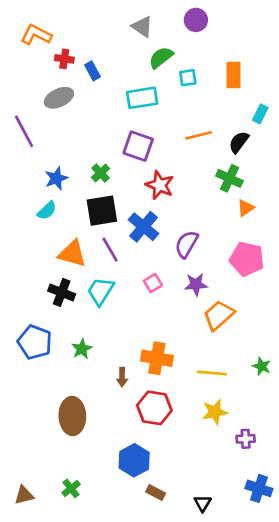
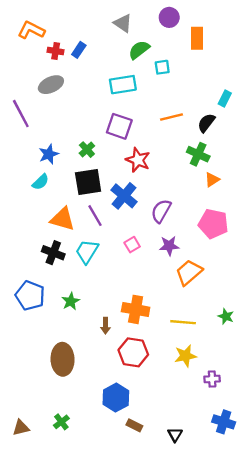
blue rectangle: (93, 71) -> (79, 50), moved, turned 63
orange rectangle: (233, 75) -> (197, 38), moved

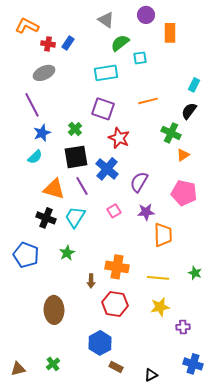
purple line: (21, 114) -> (32, 105), moved
black semicircle: (206, 123) -> (189, 111), moved
orange trapezoid: (189, 272) -> (163, 235), turned 130
green star: (71, 301) -> (67, 253), moved
black triangle: (175, 435) -> (151, 375), turned 32

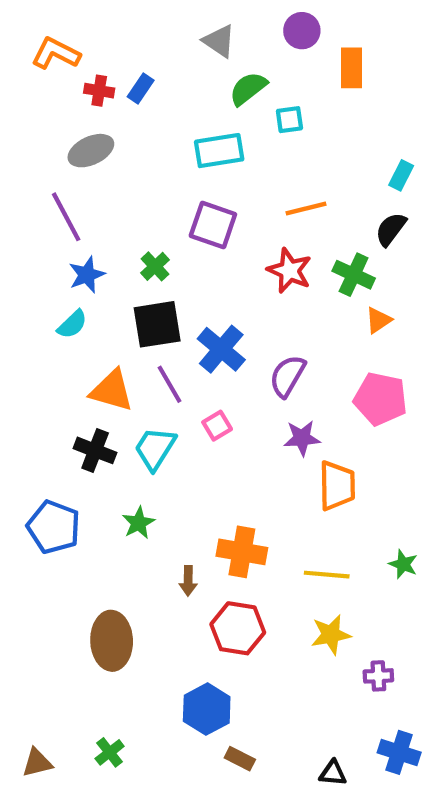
red star: (119, 138) -> (289, 271), moved
pink square: (114, 211) -> (217, 426), moved
black triangle: (151, 375) -> (333, 773), moved, turned 32

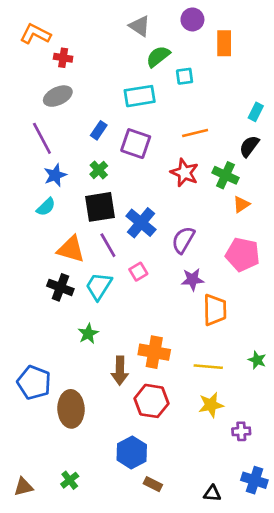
blue rectangle: (141, 89) -> (99, 130), moved
blue pentagon: (54, 527) -> (34, 382), moved
brown arrow: (188, 581) -> (120, 371), size x1.5

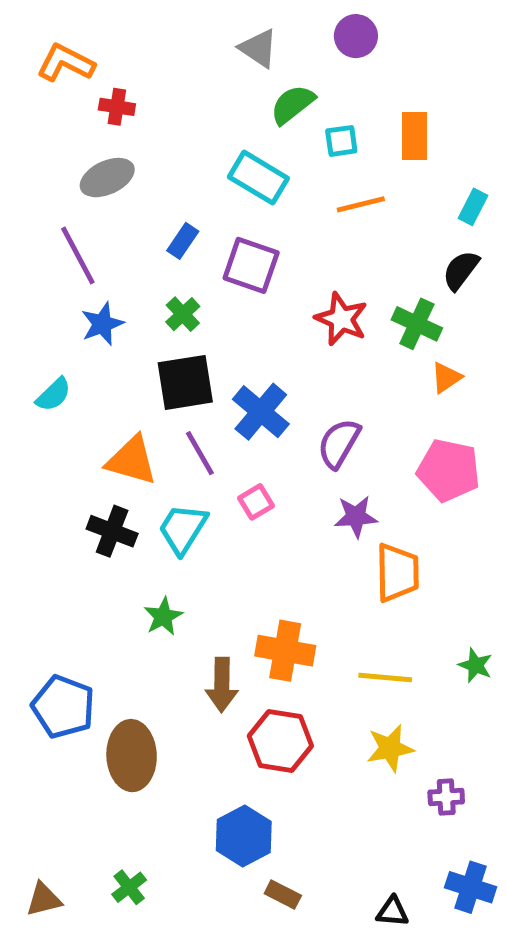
orange rectangle: (224, 43) -> (414, 136), moved
cyan rectangle: (140, 96) -> (258, 178), turned 40
orange line: (195, 133) -> (361, 204), moved
cyan semicircle: (46, 207) -> (54, 395), moved

